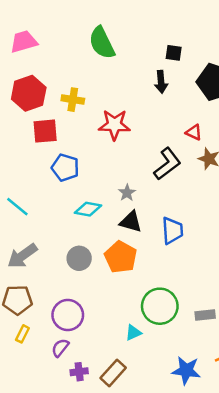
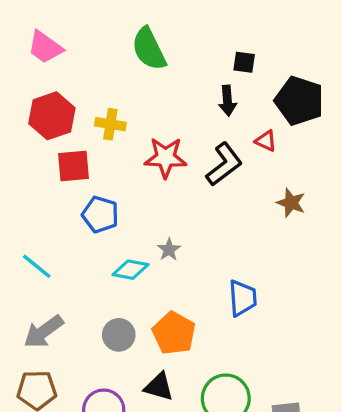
pink trapezoid: (24, 42) -> (45, 47), turned -128
red triangle: (194, 132) -> (266, 141), moved
black L-shape: (167, 164) -> (224, 164), moved
gray star: (127, 193) -> (169, 250), moved
black triangle: (131, 222) -> (159, 387), moved

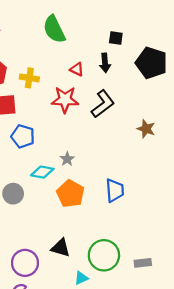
red triangle: (266, 141) -> (77, 69), moved
orange pentagon: (174, 333) -> (70, 194), moved
gray circle: (119, 335) -> (13, 194), moved

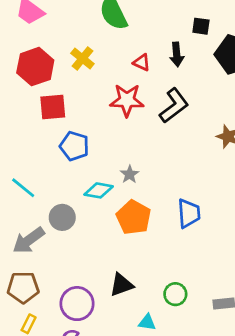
black square: (116, 38) -> (201, 26), moved
yellow cross: (29, 78) -> (82, 58), moved, turned 30
black triangle: (61, 248) -> (121, 285), turned -36
green circle: (104, 255) -> (175, 294), size x0.6
cyan triangle: (81, 278) -> (147, 322), turned 32

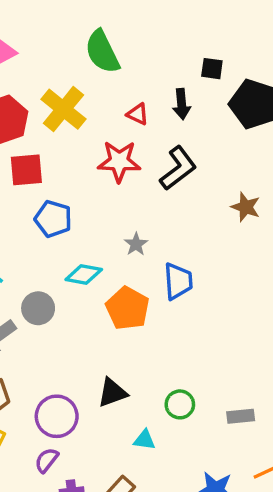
yellow cross: (82, 58) -> (63, 109), size x1.5
gray star: (130, 174) -> (136, 244), moved
blue trapezoid: (189, 213) -> (178, 281), moved

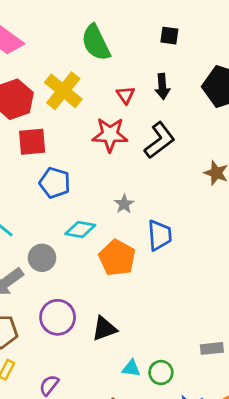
black square: (212, 69) -> (169, 36), moved
red triangle: (138, 114) -> (126, 95), turned 30
green circle: (180, 404) -> (161, 373), moved
purple circle: (57, 416) -> (58, 317), moved

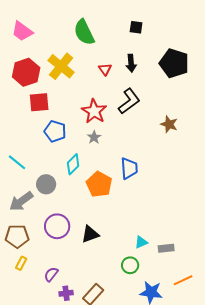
red star: (110, 135) -> (94, 111), moved, turned 30
gray star: (124, 204) -> (94, 137), moved
cyan diamond: (80, 230) -> (73, 164), turned -55
cyan triangle: (131, 368) -> (141, 242), moved, turned -32

